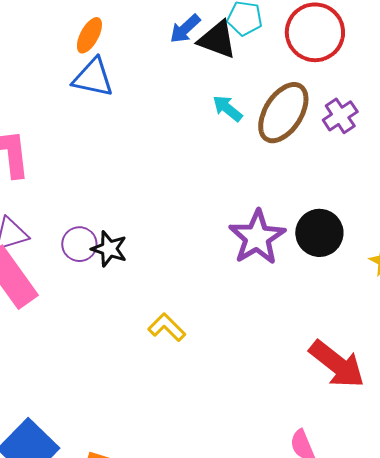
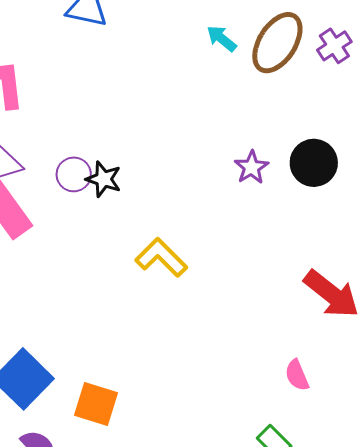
purple star: (257, 237) -> (251, 167), size x0.6
yellow L-shape: (167, 327) -> (161, 257), size x1.4

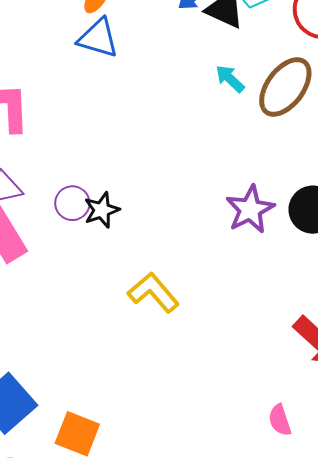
purple star: (251, 167) -> (250, 209), size x1.4
black star: (104, 179) -> (102, 210), turned 30

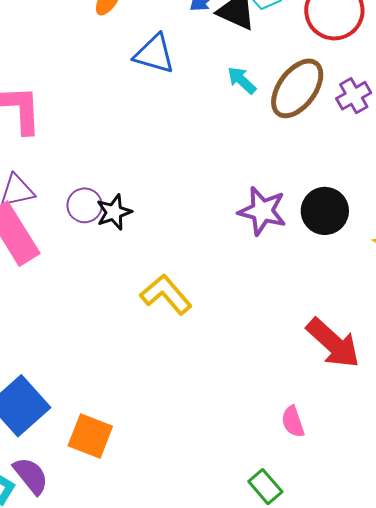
blue triangle: (98, 38) -> (154, 54), moved
purple star: (250, 209) -> (262, 211), turned -30

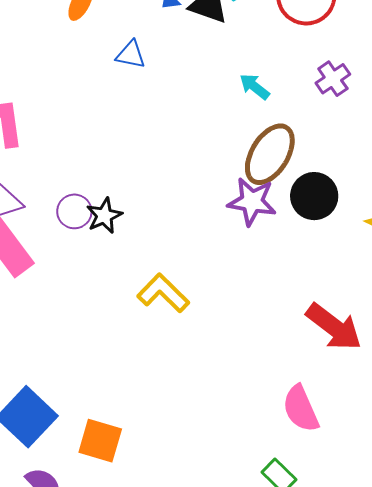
blue triangle: (154, 54) -> (131, 55), size x0.7
cyan arrow: (242, 80) -> (255, 87), moved
brown ellipse: (297, 88) -> (270, 154), moved
pink semicircle: (293, 422) -> (301, 409), size x1.5

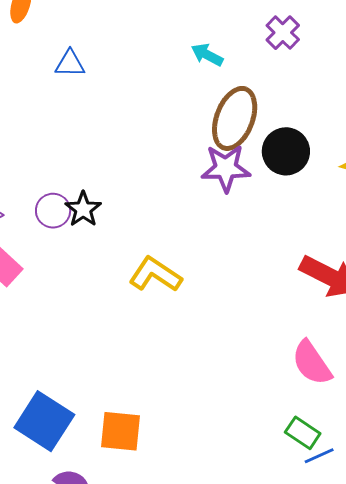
blue triangle: (131, 55) -> (70, 64), moved

